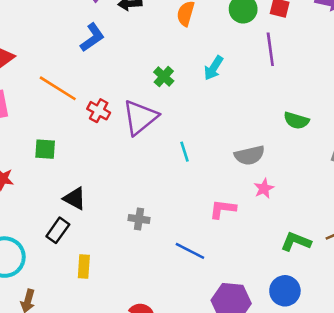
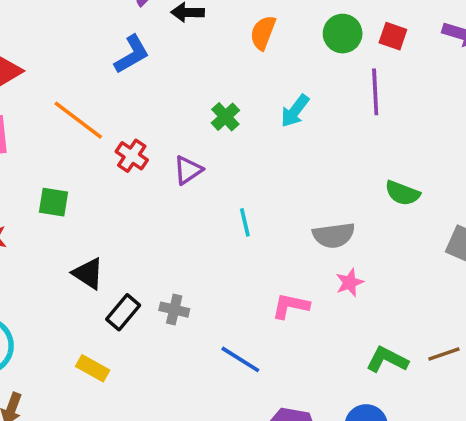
purple triangle: (140, 117) -> (188, 170), size x0.6
black rectangle: (58, 230) -> (123, 312), moved
yellow rectangle: (84, 266) -> (93, 368), turned -70

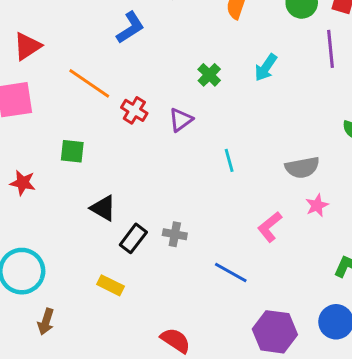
pink L-shape: (291, 306) -> (270, 227), turned -48

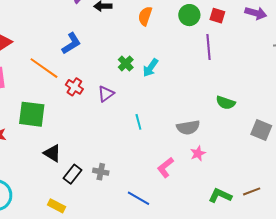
blue L-shape: (130, 28) -> (71, 43), moved
cyan arrow: (266, 67) -> (150, 68), moved
green square: (72, 151) -> (32, 114), size x1.6

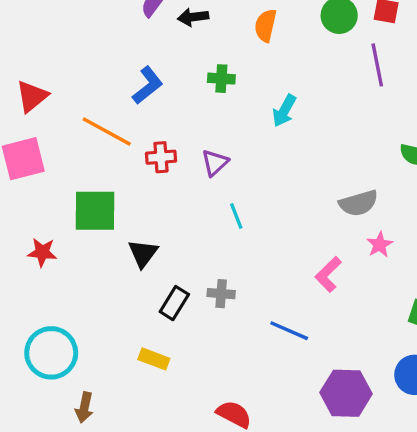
green cross: (126, 63) -> (221, 79), moved, turned -35
red cross: (74, 87) -> (161, 157), turned -30
cyan line: (138, 122) -> (236, 216), moved
black triangle: (52, 153) -> (143, 253), moved, turned 42

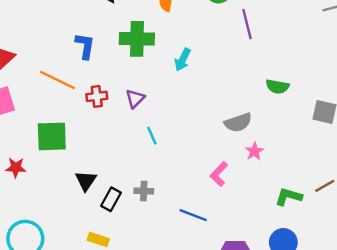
green cross: (221, 79) -> (137, 39), size x1.8
blue L-shape: (148, 85) -> (85, 46), turned -40
black triangle: (143, 253) -> (86, 181), moved

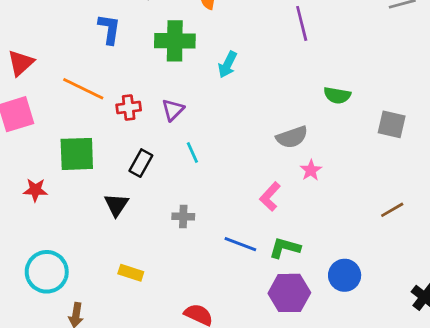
blue L-shape: (85, 46) -> (109, 29), moved
green L-shape: (289, 197) -> (285, 248), moved
black rectangle: (111, 199) -> (141, 163), moved

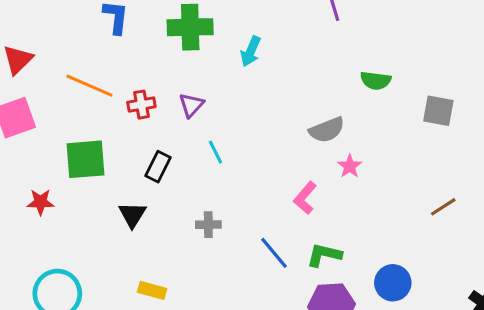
blue line: (240, 244) -> (274, 253), turned 32

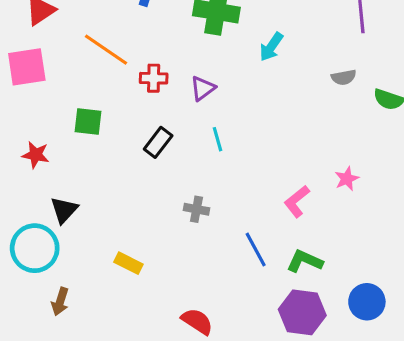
gray semicircle: (327, 130) -> (344, 77), moved, size x0.7
green square: (85, 159) -> (88, 121), size x0.7
black triangle: (132, 215) -> (64, 210), moved

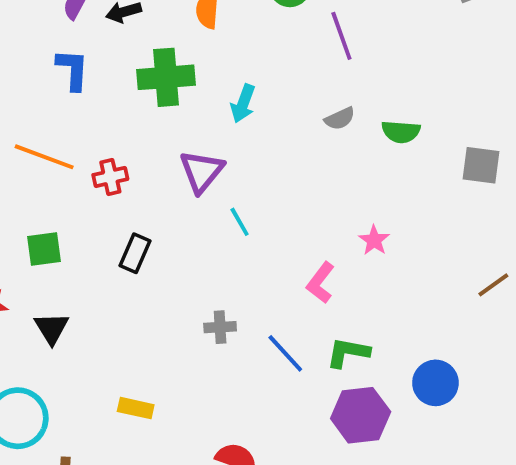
purple triangle: (203, 88) -> (202, 171), moved, size x1.4
cyan line: (217, 139) -> (240, 222), moved
gray cross: (196, 209) -> (220, 327), moved
black triangle: (64, 210) -> (52, 328), moved

